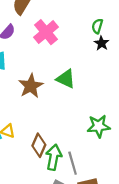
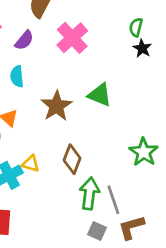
green star: (99, 126) -> (144, 152), turned -30
brown diamond: (39, 145) -> (72, 159), moved

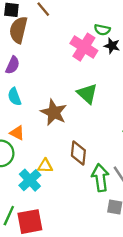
green semicircle: (136, 27) -> (102, 30), turned -77
pink cross: (72, 38) -> (84, 47), moved
green triangle: (100, 95) -> (87, 94), turned 35

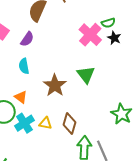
green semicircle: (102, 30) -> (108, 23), turned -40
yellow triangle: (45, 166) -> (45, 123), moved
cyan cross: (30, 180) -> (24, 123), moved

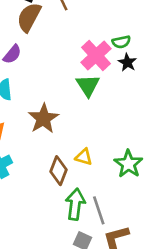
green triangle: (86, 75) -> (88, 85), moved
yellow triangle: (45, 123) -> (84, 157), moved

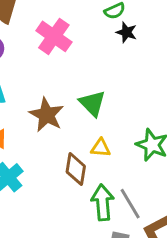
pink cross: (96, 56) -> (54, 36), moved
green triangle: (88, 85) -> (92, 103), moved

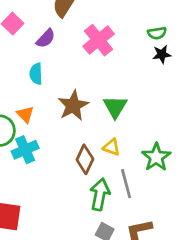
black star: (126, 32) -> (162, 54), turned 30
gray line: (130, 204) -> (126, 184), moved

